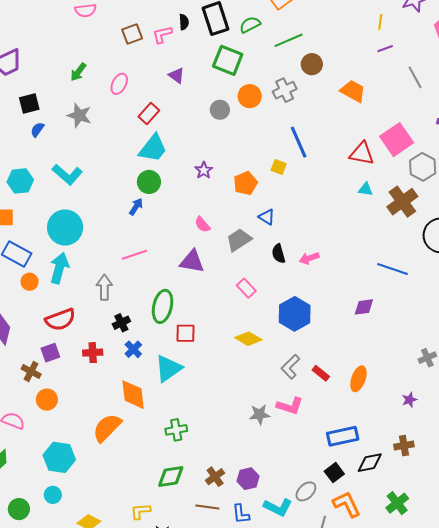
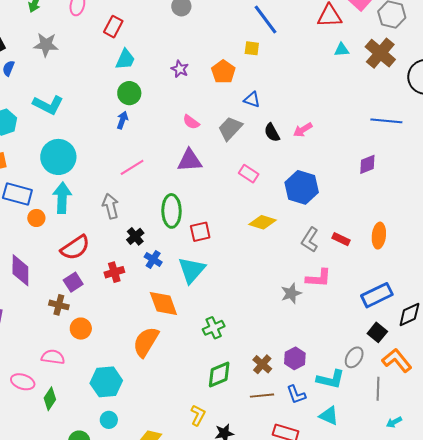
cyan trapezoid: (153, 148) -> (125, 59), size x0.7
yellow L-shape: (140, 511) -> (198, 415), turned 135

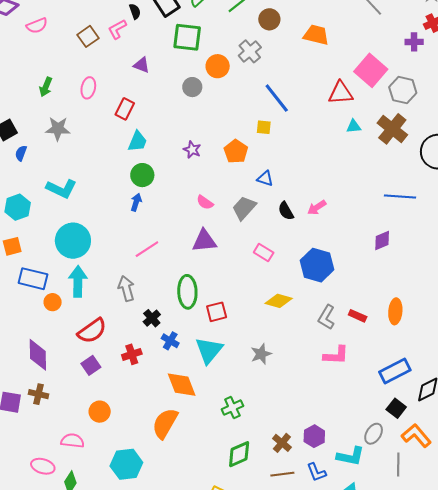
gray star: (291, 293) -> (261, 354), moved
brown cross: (59, 305) -> (38, 394), moved

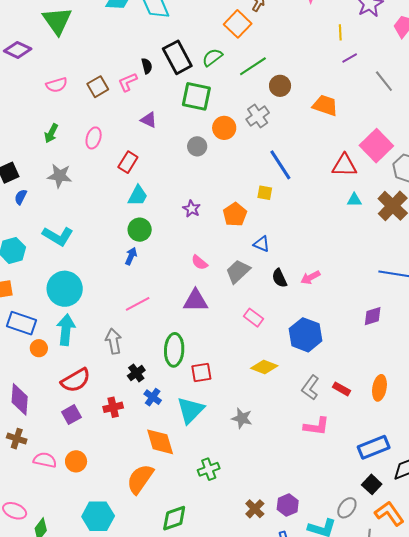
pink semicircle: (37, 26) -> (57, 85), moved
gray star: (261, 354) -> (242, 418), turned 30
pink semicircle: (72, 441) -> (45, 460), moved
green diamond: (239, 454) -> (174, 518), moved

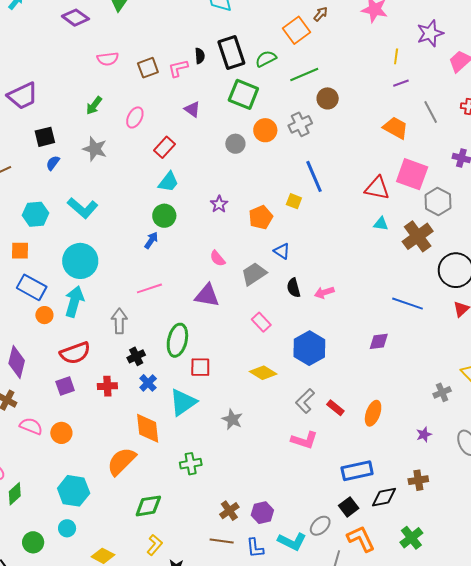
orange trapezoid: (325, 105) -> (396, 128), moved
pink square: (376, 146) -> (412, 174), turned -36

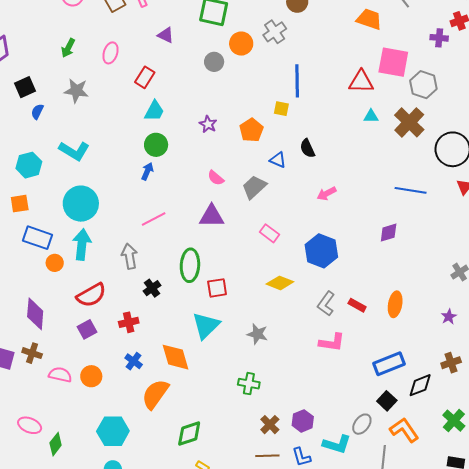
blue line: (314, 176) -> (297, 81), turned 32
black semicircle: (294, 288) -> (307, 148), moved
blue cross: (148, 383) -> (134, 361), moved
green cross: (191, 464) -> (249, 384), moved, turned 30

